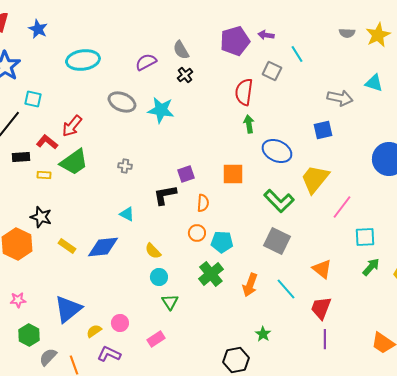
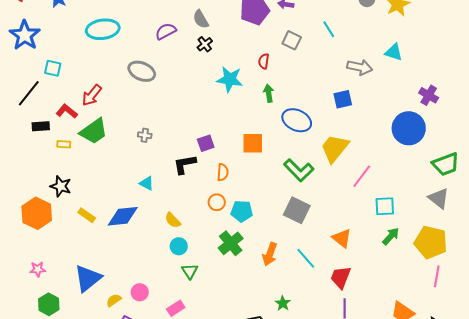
cyan line: (297, 54) -> (329, 29), moved
red semicircle: (244, 92) -> (264, 61), size x0.6
cyan star: (161, 110) -> (230, 79), moved

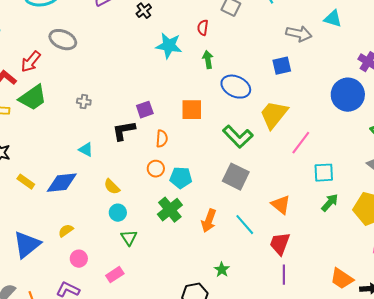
gray ellipse: (142, 71) -> (63, 40), moved
yellow semicircle: (114, 300) -> (66, 231), moved

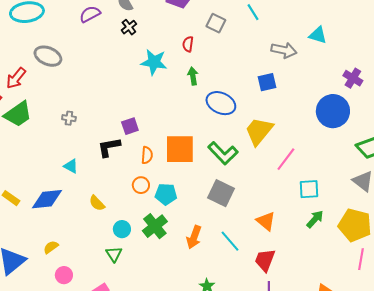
orange square: (192, 110) -> (180, 149), moved, size x1.4
cyan circle: (118, 213) -> (122, 229), moved

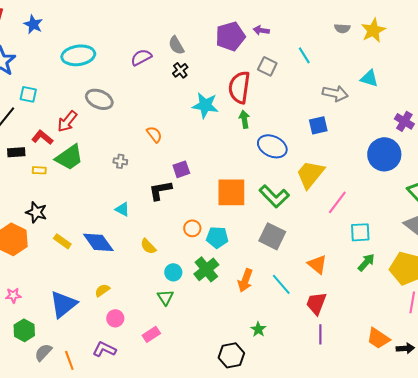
red semicircle: (188, 44) -> (239, 87), size x2.0
orange semicircle: (147, 155) -> (154, 134), moved, turned -42
blue diamond: (47, 199) -> (98, 242), turned 60

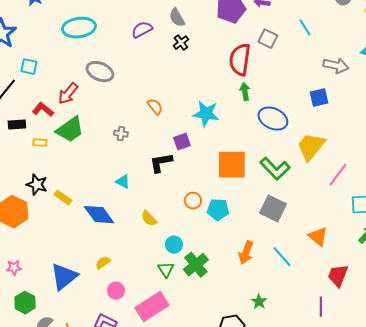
cyan star: (205, 105) -> (206, 114), moved
yellow rectangle: (62, 241) -> (63, 198), moved
green cross: (206, 269) -> (196, 265), moved
red trapezoid: (316, 303) -> (338, 276), moved
pink rectangle: (151, 334) -> (152, 307), size x1.8

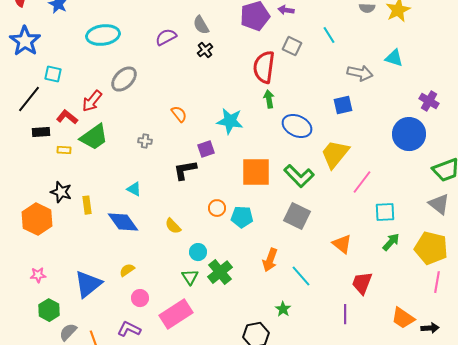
gray ellipse: (100, 72) -> (124, 79), turned -68
cyan triangle: (123, 182) -> (134, 189), moved
yellow rectangle: (63, 198) -> (87, 205), turned 48
cyan line: (282, 257) -> (301, 276), moved

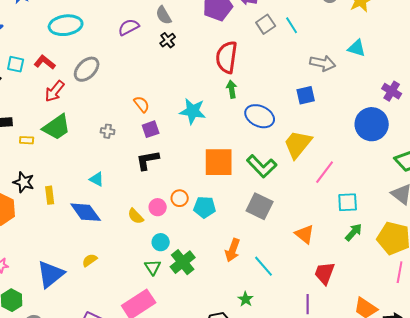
gray square: (292, 46) -> (266, 24), moved, turned 30
red L-shape: (67, 117) -> (45, 62), moved
purple square: (206, 149) -> (151, 129), moved
pink circle: (140, 298) -> (158, 207), moved

